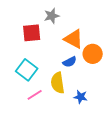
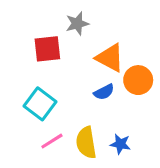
yellow semicircle: (58, 83) -> (86, 143), moved

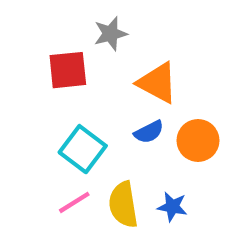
orange circle: (138, 80) -> (198, 140), moved
cyan square: (40, 104) -> (83, 149), moved

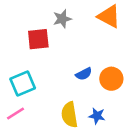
orange triangle: (157, 83) -> (109, 16), moved
cyan square: (83, 149) -> (23, 84), moved, turned 30
pink line: (74, 202) -> (15, 113), moved

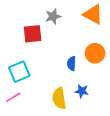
blue semicircle: (84, 74) -> (71, 63), turned 120
orange circle: (111, 79) -> (95, 53), moved
blue star: (97, 116) -> (82, 91), moved

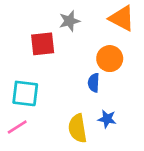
orange circle: (95, 53) -> (110, 59), moved
cyan square: (19, 72) -> (25, 93), turned 30

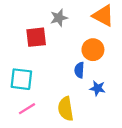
blue star: (107, 119) -> (97, 88), moved
pink line: (17, 127) -> (27, 109), moved

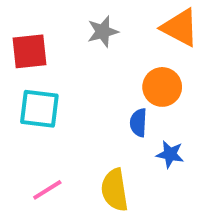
red square: (36, 37) -> (30, 51), moved
cyan square: (21, 79) -> (39, 109), moved

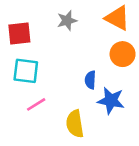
orange circle: (162, 87) -> (123, 54), moved
blue star: (170, 154) -> (111, 101), size x1.5
pink line: (47, 190) -> (36, 104), moved

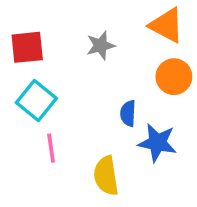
gray star: (67, 21) -> (101, 45), moved
cyan square: (26, 71) -> (36, 100), turned 32
pink line: (36, 104) -> (51, 148), turned -66

